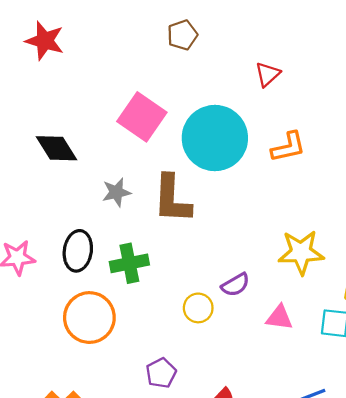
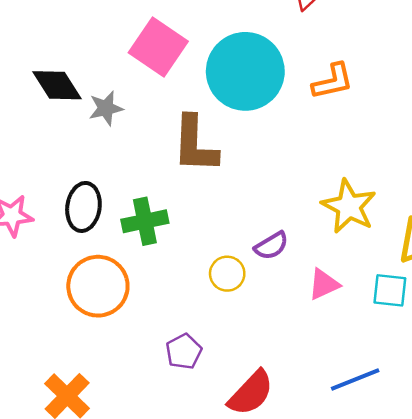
gray star: (116, 192) -> (106, 108), moved
yellow star: (301, 252) -> (349, 206), turned 30
pink triangle: (279, 318) -> (324, 284), turned -32

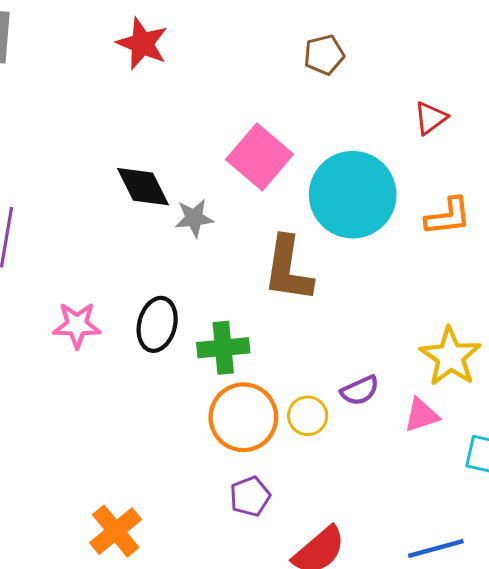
pink triangle: (324, 284) -> (421, 415), moved
orange circle: (98, 286) -> (243, 417), moved

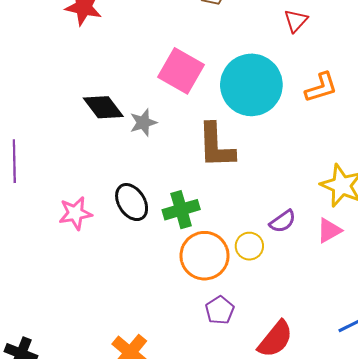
black ellipse: (157, 324) -> (132, 202), turned -36

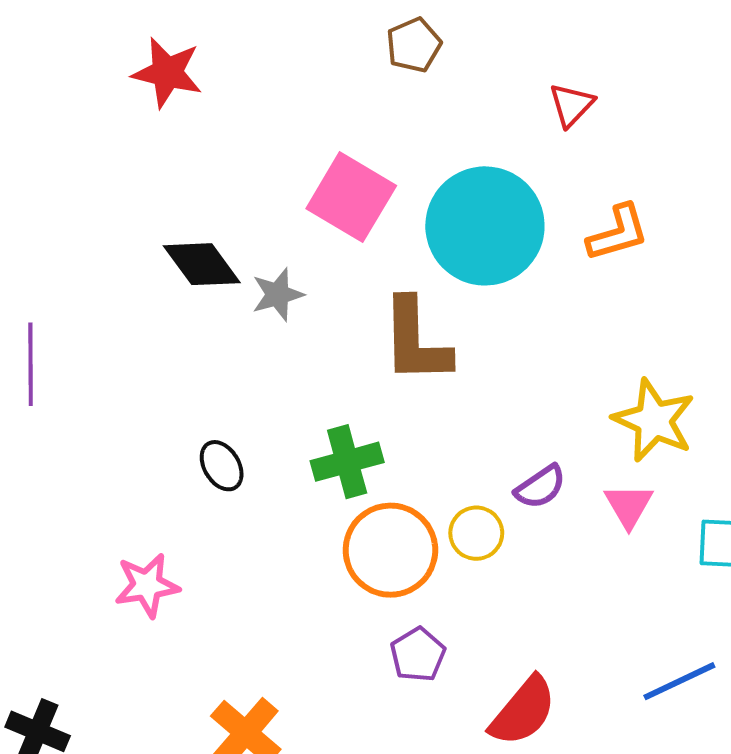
black ellipse: (132, 202) -> (222, 466), moved, size x0.7
pink star: (75, 213) -> (147, 585), moved
pink triangle: (329, 230) -> (629, 506), turned -32

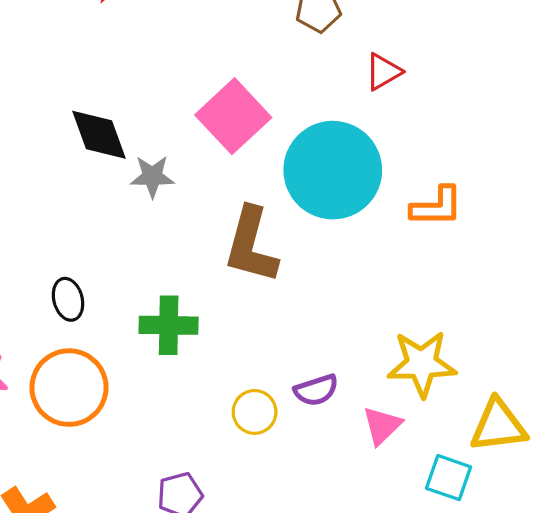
red triangle: (571, 105) -> (383, 72), moved
yellow star: (654, 420) -> (422, 364), turned 30
orange circle: (390, 550) -> (69, 388), moved

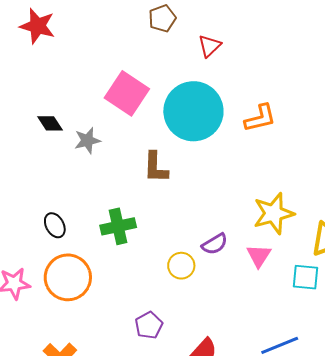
black diamond: (99, 135) -> (50, 123), size x0.7
brown L-shape: (251, 245) -> (156, 167), size x0.7

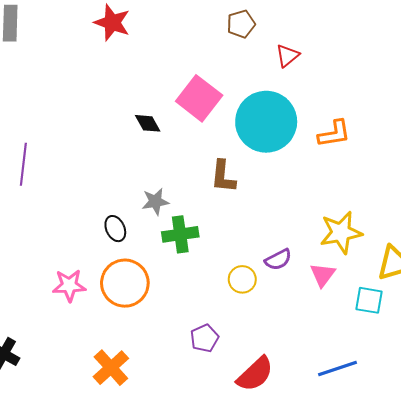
black diamond: (50, 123) -> (148, 123), moved
gray star: (87, 140) -> (155, 202), moved

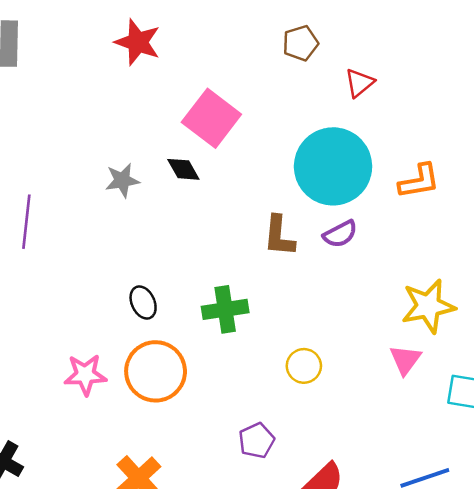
pink square: (199, 98) -> (211, 118), moved
gray star: (155, 202) -> (122, 180), moved
purple semicircle: (278, 260) -> (340, 234), moved

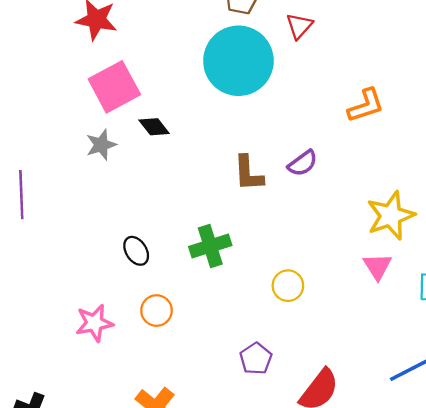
pink square: (211, 118) -> (114, 87), moved, turned 33
cyan circle: (333, 166) -> (238, 61), moved
orange circle: (156, 371) -> (157, 311), size x0.6

